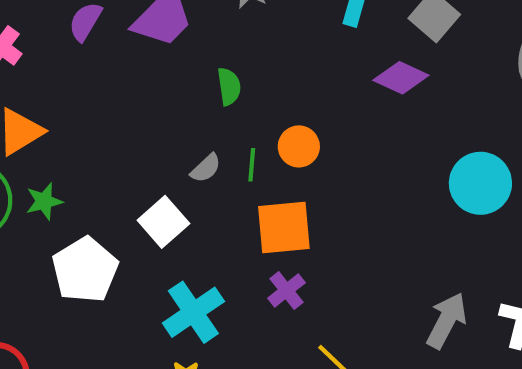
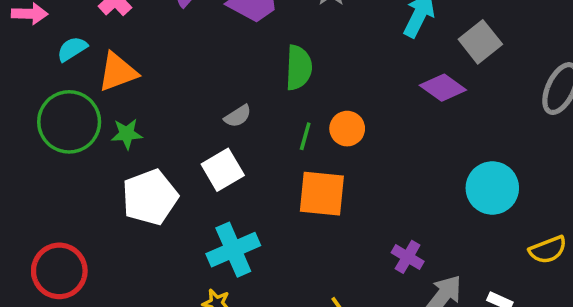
green semicircle: (229, 86) -> (299, 68), size x1.4
gray semicircle: (206, 168) -> (238, 116), moved
purple cross: (286, 290) -> (408, 257), moved, turned -32

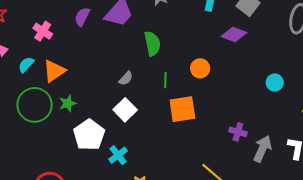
orange circle: (347, 129) -> (200, 68), moved
cyan circle: (492, 188) -> (275, 83), size x0.6
cyan cross: (233, 250) -> (118, 155), moved, size x0.7

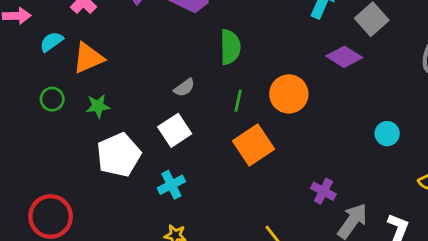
orange circle: (200, 68) -> (289, 94), size x1.4
green circle: (35, 105) -> (52, 99), size x0.5
orange square: (182, 109) -> (254, 145), turned -36
cyan cross: (118, 155) -> (171, 185), moved

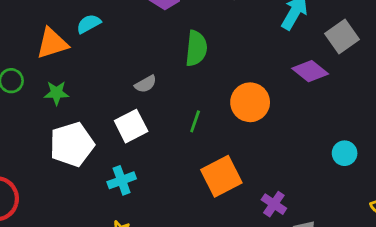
cyan semicircle: (51, 42) -> (89, 24), moved
green line: (238, 101) -> (195, 121), moved
orange square: (254, 145) -> (221, 176), moved

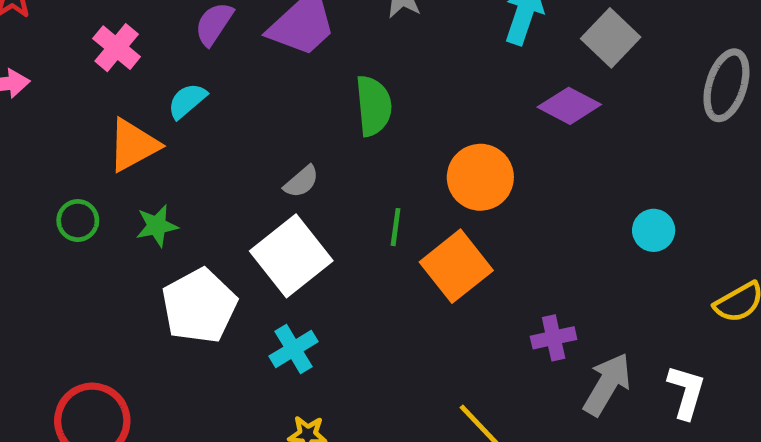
white square: (131, 126) -> (291, 256), size x1.4
orange square: (221, 176) -> (456, 266), moved
purple cross: (274, 204) -> (554, 338), turned -35

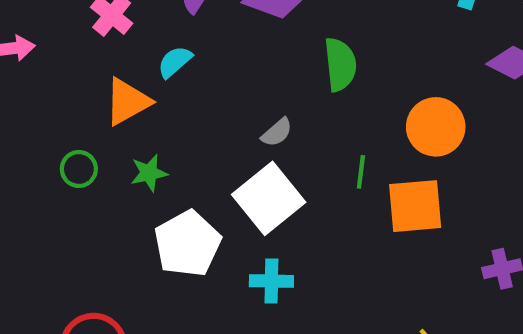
orange square: (456, 266) -> (415, 206), turned 34
cyan cross: (294, 349) -> (271, 281), turned 33

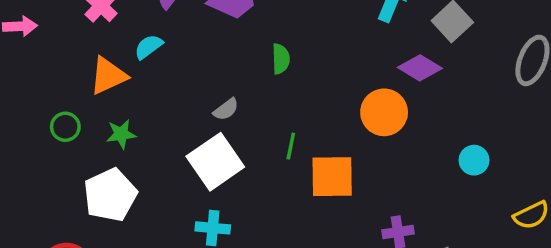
green semicircle: (340, 64) -> (281, 59), size x0.7
orange circle: (436, 127) -> (384, 112), moved
white pentagon: (187, 244) -> (110, 195), moved

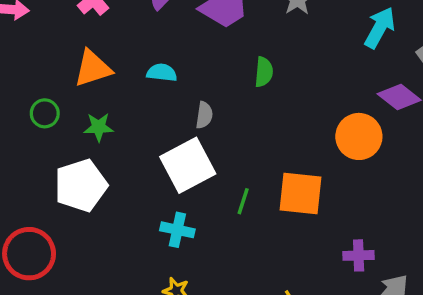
cyan semicircle: (149, 47) -> (162, 73), moved, turned 36
gray semicircle: (226, 109) -> (204, 115), turned -52
green line: (291, 146) -> (243, 201), moved

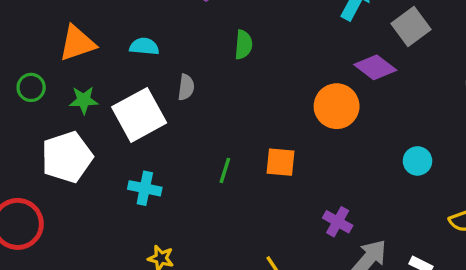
white square: (188, 165) -> (139, 115), moved
orange square: (300, 193) -> (280, 162), size x0.7
cyan cross: (177, 230) -> (145, 188), moved
purple cross: (359, 255) -> (338, 222), turned 32

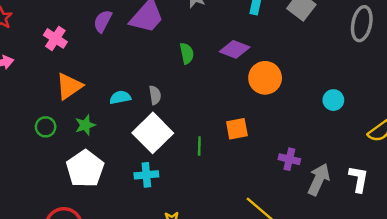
cyan semicircle: (144, 46) -> (120, 97), moved
purple diamond: (375, 67) -> (235, 49), moved
white square: (139, 115) -> (153, 133), moved

